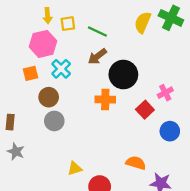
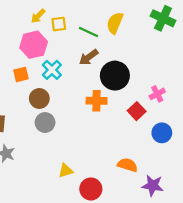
yellow arrow: (48, 16) -> (38, 16), turned 49
yellow semicircle: (143, 22) -> (115, 23), moved

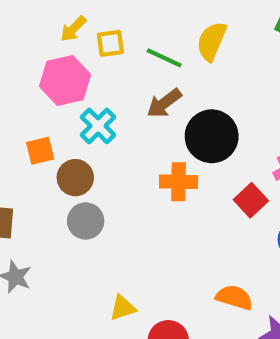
orange square: (21, 74) -> (40, 151), moved

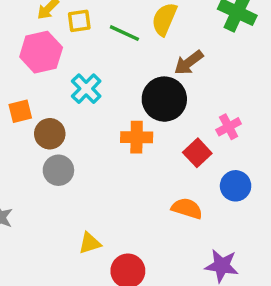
brown arrow: (164, 103) -> (189, 63), moved
cyan cross: (98, 126) -> (86, 89), moved
orange semicircle: (234, 297) -> (187, 208), moved

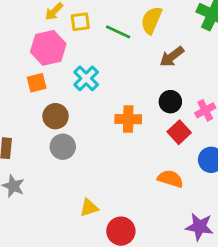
black circle: (164, 99) -> (170, 102), moved, size x0.6
orange square: (20, 111) -> (37, 83), moved

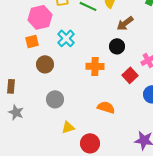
black circle: (170, 102) -> (117, 46), moved
gray circle: (63, 147) -> (55, 99), moved
orange semicircle: (170, 179) -> (106, 107), moved

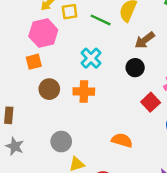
cyan cross: (66, 38) -> (91, 58), moved
orange cross: (95, 66) -> (84, 91), moved
gray circle: (55, 99) -> (61, 142), moved

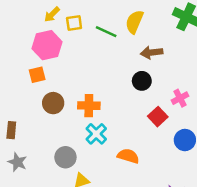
brown arrow: (145, 40) -> (152, 53), turned 30
cyan cross: (91, 58) -> (96, 134), moved

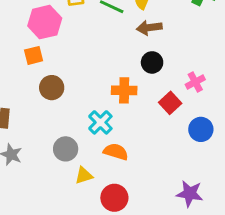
brown arrow: (152, 53) -> (149, 28), moved
orange cross: (89, 106) -> (124, 90), moved
orange semicircle: (128, 156) -> (116, 152), moved

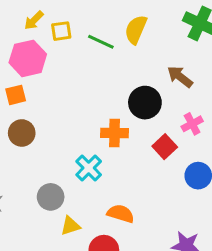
brown arrow: (149, 28) -> (180, 77), moved, turned 45
black circle: (152, 62) -> (145, 103), size x1.4
brown circle: (52, 88) -> (22, 133), moved
orange semicircle: (116, 152) -> (121, 214), moved

